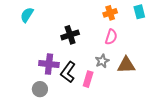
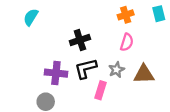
black L-shape: (68, 72) -> (86, 69), moved, turned 40

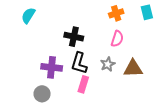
black cross: (80, 40) -> (74, 37), turned 30
black L-shape: (86, 69) -> (79, 63), turned -60
pink rectangle: (100, 90) -> (83, 84), moved

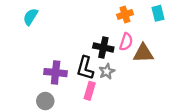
black cross: (74, 37) -> (103, 48), moved
gray star: (108, 64) -> (107, 71), moved
brown triangle: (133, 68) -> (143, 53), moved

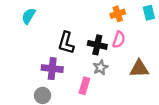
brown triangle: (143, 53) -> (139, 69), moved
black L-shape: (85, 68) -> (66, 43), moved

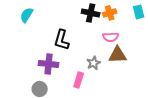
pink semicircle: (119, 40) -> (111, 37), turned 70
black cross: (97, 45) -> (91, 13), moved
brown triangle: (139, 69) -> (118, 55), moved

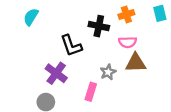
black cross: (91, 13) -> (99, 26), moved
black L-shape: (62, 40) -> (71, 46), turned -35
purple cross: (49, 64) -> (56, 73), turned 30

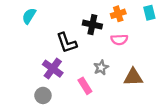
brown triangle: (136, 63) -> (133, 77), moved
pink rectangle: (91, 92) -> (85, 86), turned -49

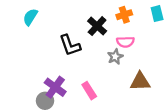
black cross: (92, 25) -> (97, 26), turned 30
gray star: (101, 68) -> (115, 57), moved
purple cross: (53, 69) -> (55, 87), moved

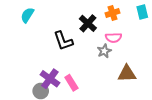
pink rectangle: (89, 91) -> (71, 83), moved

